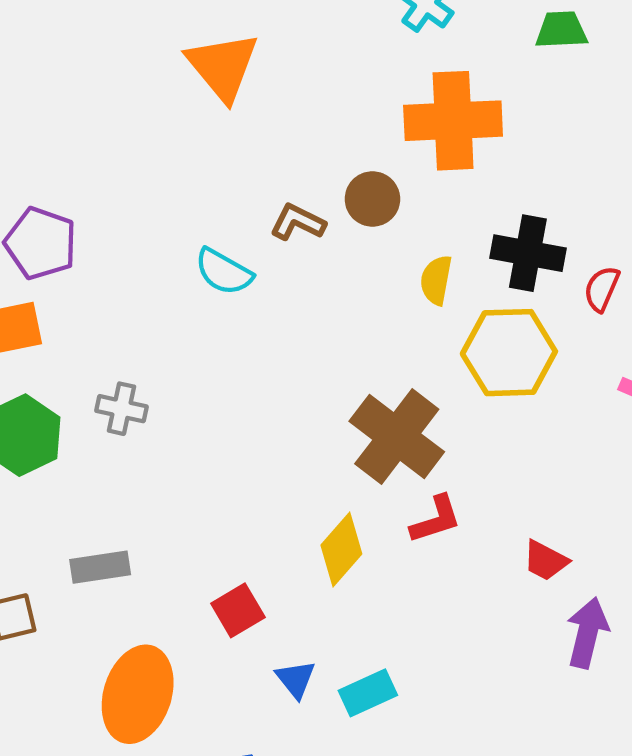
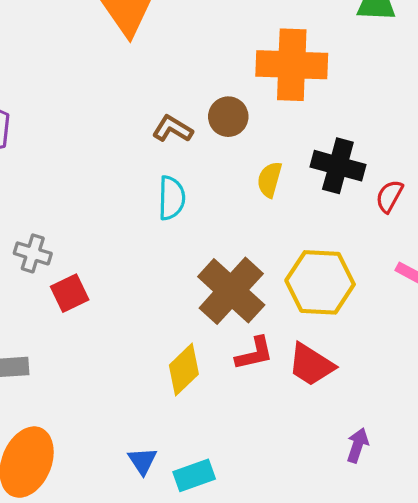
cyan semicircle: (224, 272) -> (172, 198), moved, turned -123
yellow hexagon: (509, 353) -> (320, 282), moved
red trapezoid: (545, 561) -> (311, 365), moved, size x1.4
red square: (238, 610) -> (70, 293), moved
purple arrow: (587, 633) -> (358, 445), size x0.7

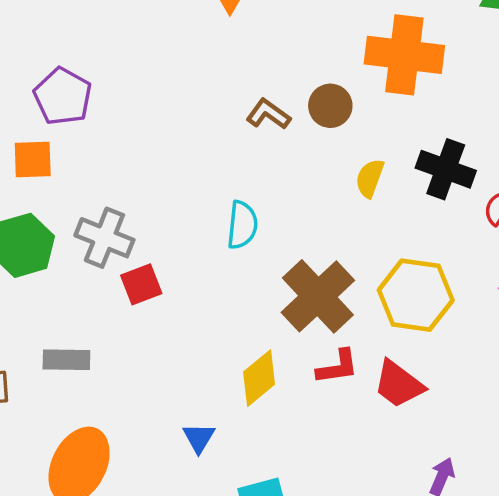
cyan semicircle: (172, 198) -> (242, 225), moved
gray cross: (33, 253) -> (104, 238), size x1.4
blue triangle: (142, 461) -> (199, 438), moved

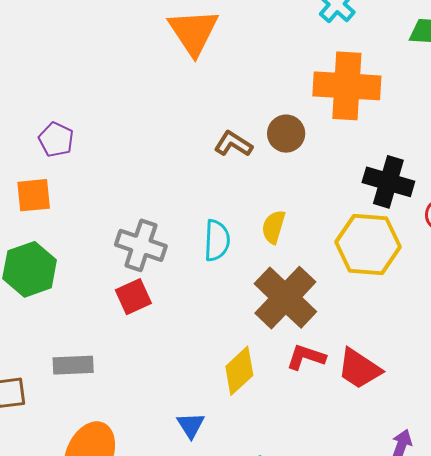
purple pentagon: (63, 96) -> (56, 140), size x0.7
yellow semicircle: (370, 178) -> (274, 227), moved
gray cross: (104, 238) -> (141, 245), moved
yellow hexagon: (416, 295) -> (368, 244), moved
red L-shape: (337, 367) -> (306, 357), turned -150

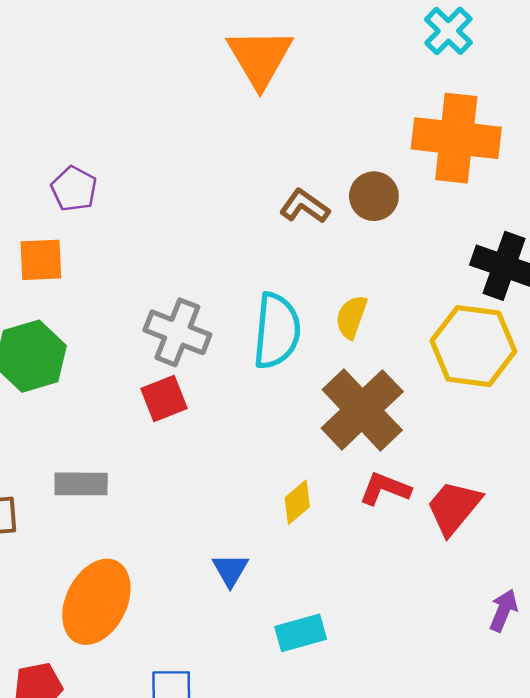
cyan semicircle: (217, 240) -> (277, 331), size x1.4
red trapezoid: (359, 369) -> (454, 507), turned 93
yellow diamond: (239, 371) -> (297, 502), size x0.7

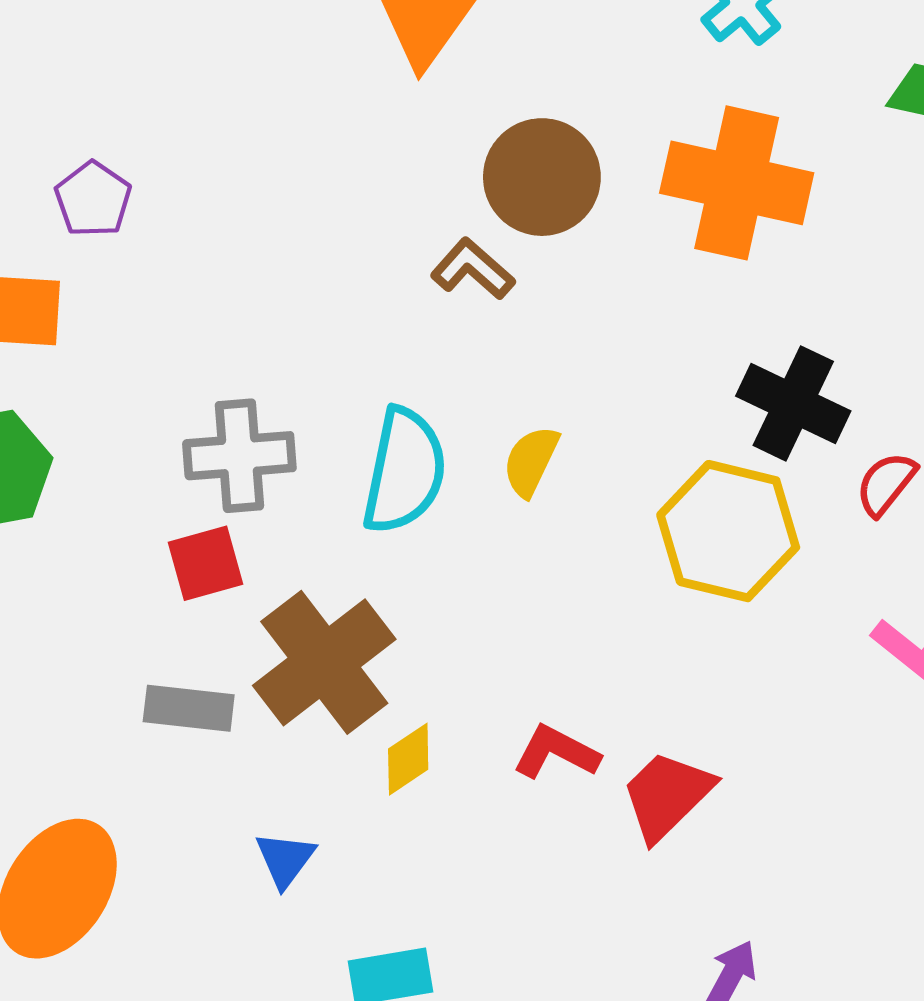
brown circle: (374, 196) -> (542, 177), moved, size x1.4
gray cross: (177, 332) -> (239, 456), turned -32
brown cross: (362, 410) -> (324, 662), moved
gray rectangle: (81, 484) -> (189, 708), moved

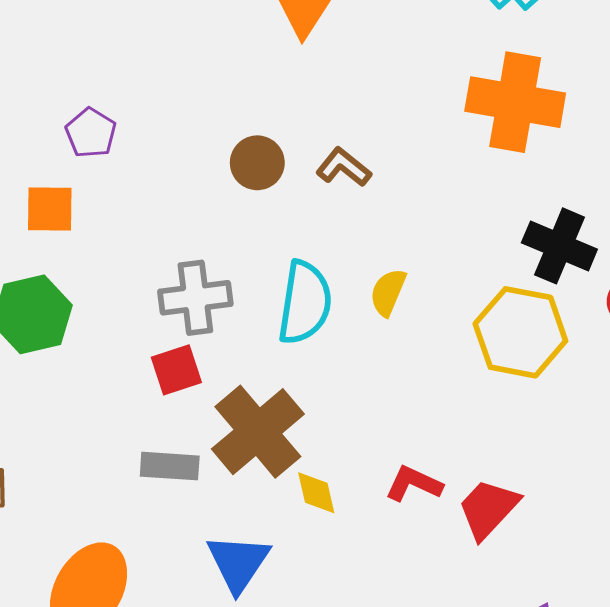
brown circle: (542, 177) -> (257, 163), moved, size x0.7
yellow diamond: (408, 759) -> (316, 493), turned -66
blue triangle: (285, 859) -> (238, 563), size x1.6

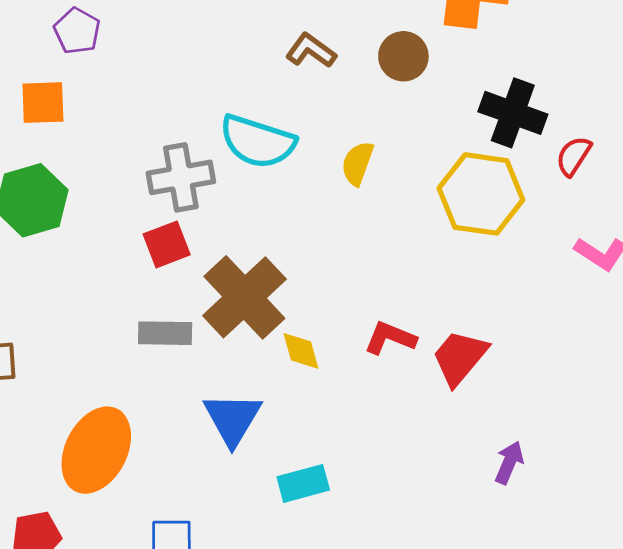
brown circle: (257, 163) -> (403, 56), moved
cyan semicircle: (305, 303) -> (258, 142), moved, turned 102

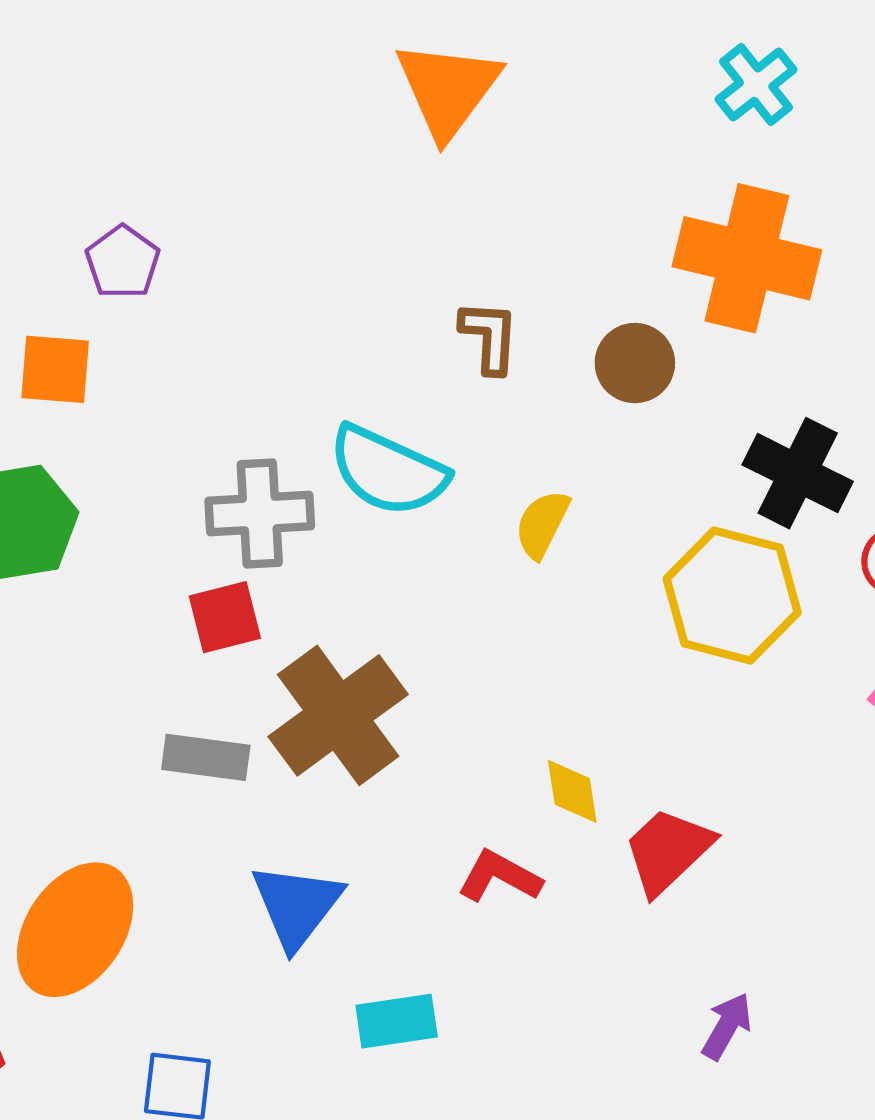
brown L-shape: (311, 51) -> (489, 337), turned 51
red L-shape: (390, 338) -> (500, 876), moved
yellow diamond: (301, 351) -> (572, 791), moved

